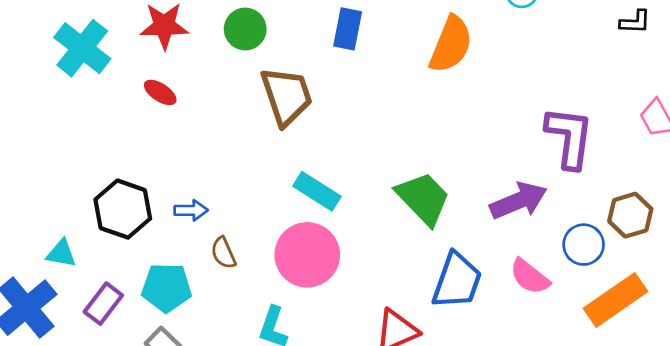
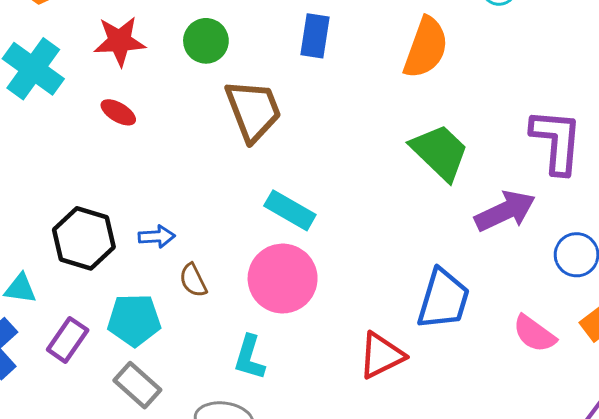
green trapezoid: (423, 198) -> (440, 152), moved
pink semicircle: (530, 277) -> (534, 334), moved

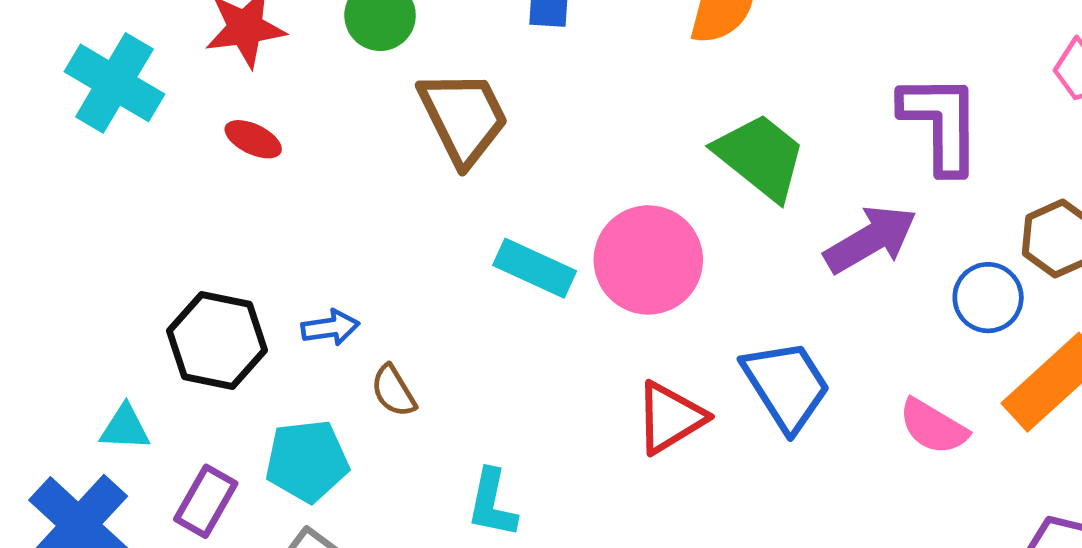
pink circle: (283, 279) -> (648, 260), moved
blue trapezoid: (443, 299) -> (786, 385), turned -44
red triangle: (381, 355) -> (670, 418), moved

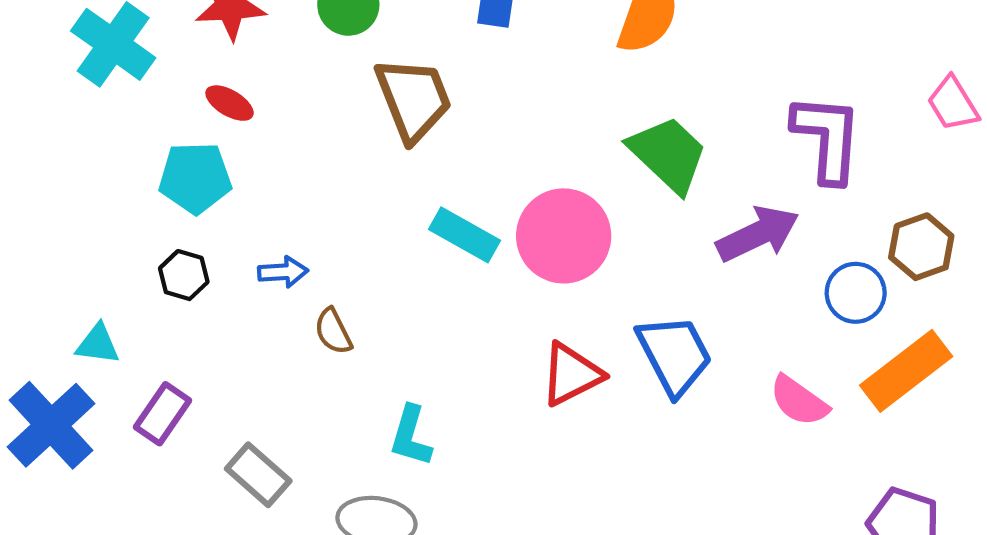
black hexagon: (217, 340) -> (184, 275), size x0.6
cyan pentagon: (307, 461) -> (195, 178), moved

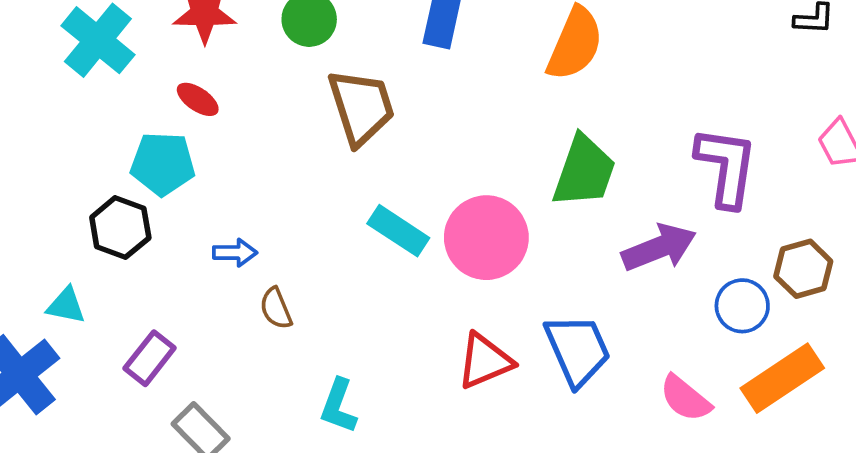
green trapezoid: (668, 154) -> (584, 171), turned 62
black hexagon: (184, 275) -> (120, 228), moved, size x1.4
purple rectangle: (162, 414) -> (150, 358), moved

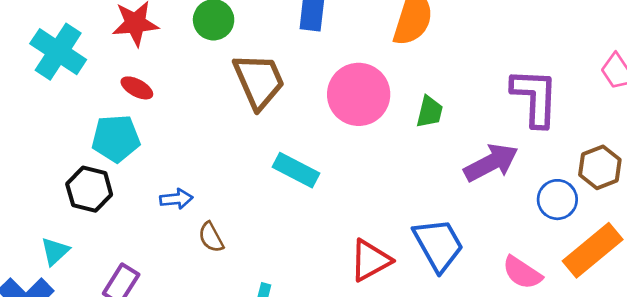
green trapezoid: (584, 171) -> (430, 112), size x0.6
pink circle: (486, 238) -> (359, 94), moved
cyan triangle: (66, 306) -> (55, 251), turned -48

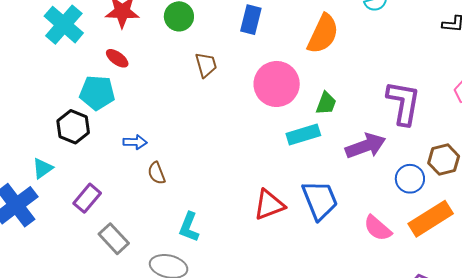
brown trapezoid: (259, 81) -> (206, 65), size x0.6
cyan rectangle: (296, 170) -> (303, 134), moved, turned -52

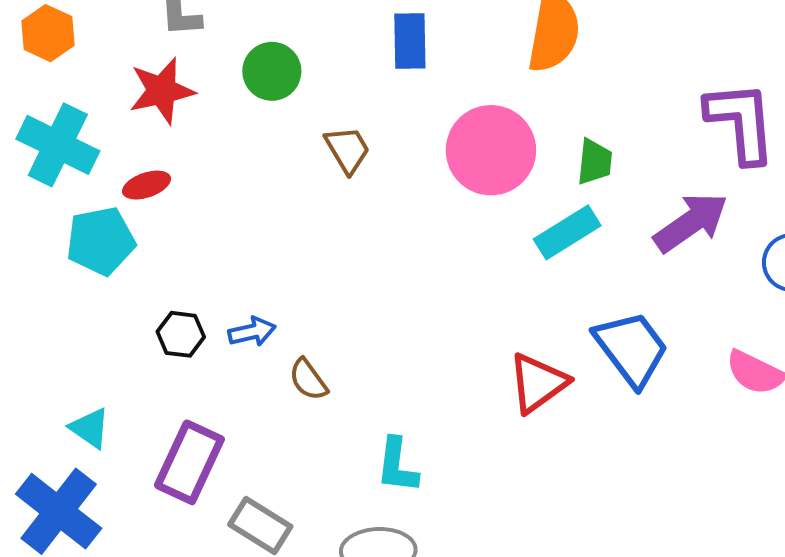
red ellipse: (117, 58) -> (147, 185), moved, turned -40
cyan pentagon: (97, 93) -> (101, 241), moved
black hexagon: (73, 127) -> (181, 334), moved, size x0.7
cyan triangle: (42, 168) -> (90, 428), turned -35
purple rectangle: (87, 198) -> (189, 462), size x1.4

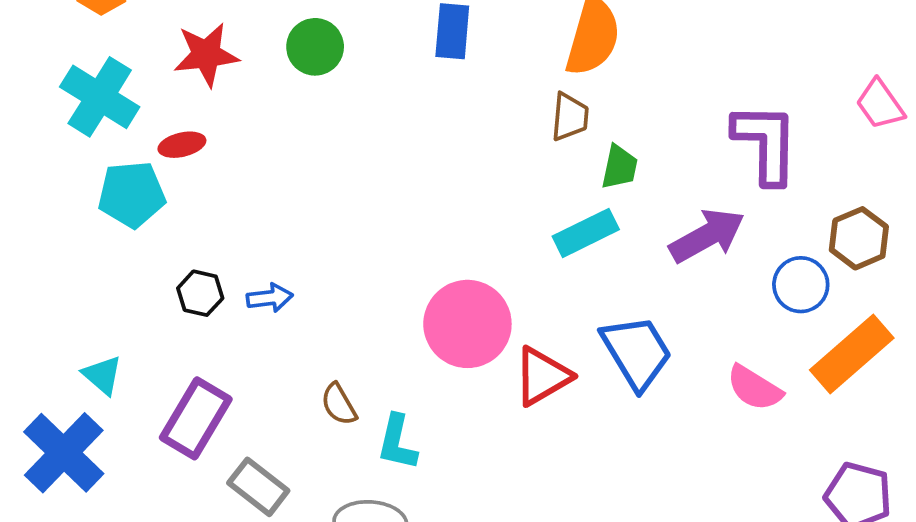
brown trapezoid: (347, 150) -> (570, 117), moved, turned 30
pink circle: (491, 150) -> (467, 324), moved
brown semicircle: (308, 380) -> (339, 404), moved

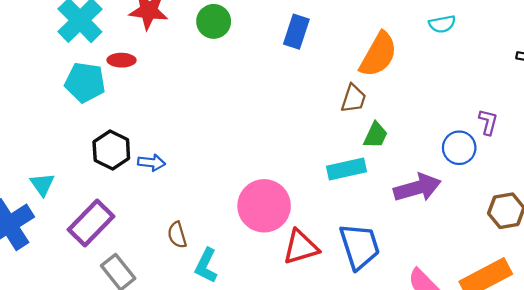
purple L-shape: (766, 143) -> (488, 122), moved, size x0.5
blue circle: (801, 285) -> (459, 148), moved
black hexagon: (200, 293) -> (111, 150), size x1.4

